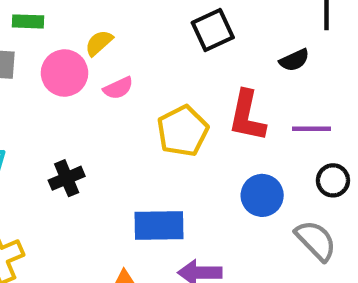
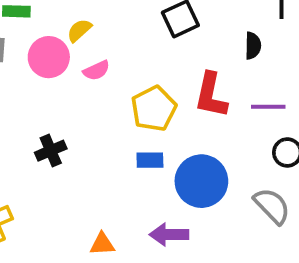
black semicircle: (294, 60) -> (253, 46), turned -64
blue circle: (262, 195) -> (201, 181), moved, size x1.4
blue rectangle: (159, 225) -> (150, 160), moved, size x0.6

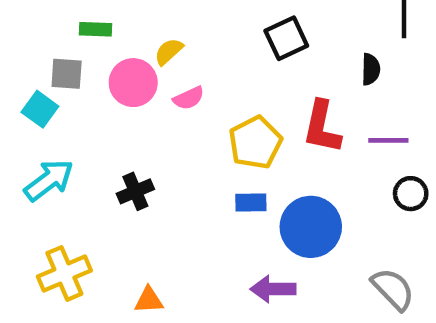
gray semicircle: (272, 206) -> (393, 289), moved
orange triangle: (102, 244) -> (149, 300), moved

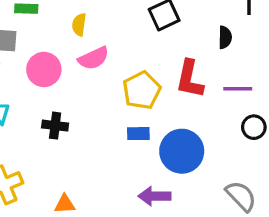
yellow semicircle: (169, 52) -> (79, 25), turned -40
pink circle: (133, 83) -> (44, 69), moved
pink semicircle: (189, 98) -> (94, 58), size x1.4
black cross: (135, 191) -> (55, 126), turned 30

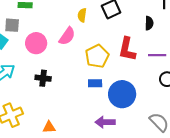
yellow semicircle: (79, 25) -> (82, 15), moved
pink semicircle: (94, 58) -> (67, 36), turned -30

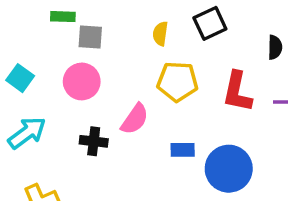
gray square: (12, 25) -> (90, 37), moved
pink semicircle: (67, 36) -> (135, 119), moved
yellow pentagon: (97, 56) -> (177, 81), moved, turned 30

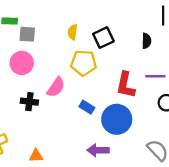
black square: (210, 23) -> (103, 38), moved
red L-shape: (237, 92) -> (126, 85), moved
blue rectangle: (183, 150) -> (87, 107), turned 32

